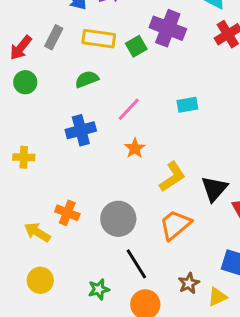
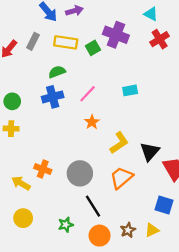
green circle: (25, 82) -> (12, 101), moved
blue cross: (81, 130) -> (53, 97), moved
brown star: (189, 283) -> (128, 230), moved

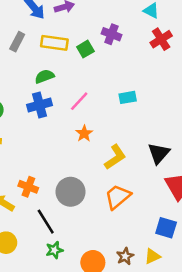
purple cross: (116, 35) -> (111, 34), size x0.7
black triangle: (150, 152) -> (159, 153), moved
black line: (93, 206) -> (46, 222), moved

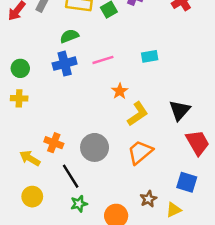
pink line: (79, 101) -> (103, 60), turned 30
orange star: (84, 133) -> (120, 91), moved
brown star: (125, 256) -> (148, 199), moved

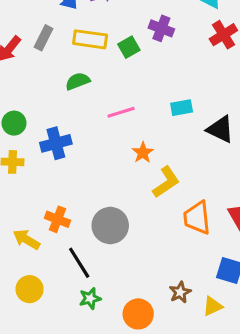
blue cross: (65, 64) -> (56, 143), moved
black triangle: (180, 110) -> (220, 129), moved, turned -45
orange trapezoid: (140, 152) -> (197, 218), moved, turned -56

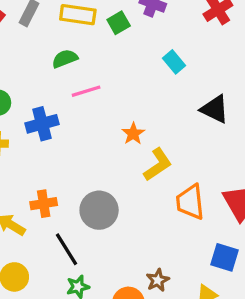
cyan rectangle: (182, 108) -> (174, 62), moved, turned 60
pink line: (121, 112) -> (86, 91), moved
orange cross: (57, 219) -> (44, 204), turned -30
brown star: (180, 292) -> (158, 280), moved

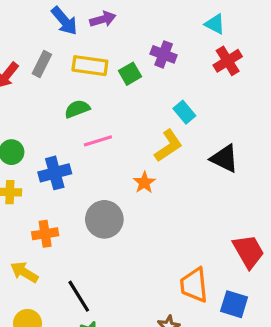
yellow L-shape: (158, 165) -> (168, 146), moved
orange trapezoid: (190, 202) -> (194, 285), moved
orange cross: (44, 204) -> (45, 234), moved
gray circle: (99, 210) -> (104, 219), moved

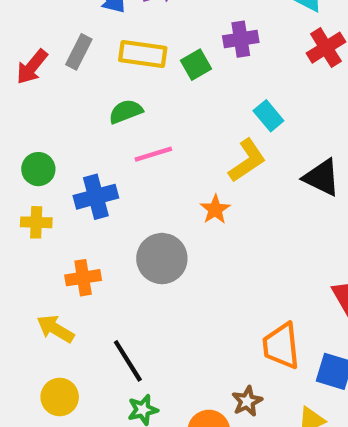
purple cross: (164, 54) -> (241, 39), turned -30

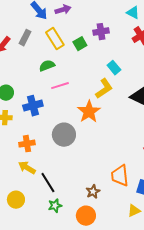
yellow rectangle: (143, 54) -> (55, 39), turned 50
orange star: (215, 210) -> (89, 112), size x1.6
yellow arrow: (55, 329) -> (27, 168), moved
brown star: (247, 401) -> (93, 192), moved

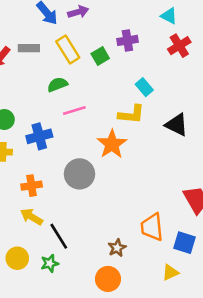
gray rectangle: (25, 38) -> (29, 48), turned 63
yellow L-shape: (104, 89) -> (131, 114), turned 40
green star: (55, 206) -> (50, 263), moved

